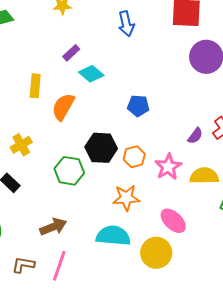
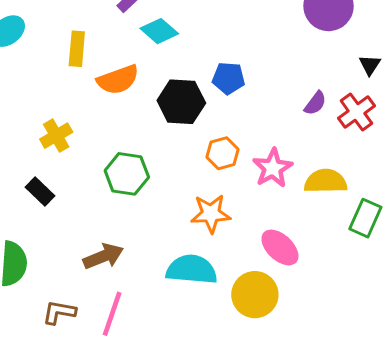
orange semicircle: (63, 107) -> (118, 80), turned -140
purple semicircle: (195, 136) -> (315, 103), moved
black hexagon: (101, 148) -> (181, 102), moved

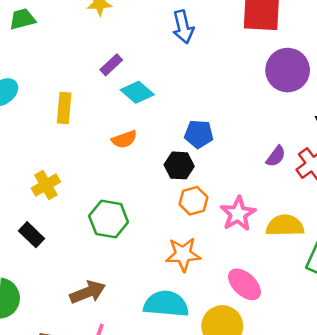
orange semicircle: (118, 80) -> (124, 139), moved, size x0.7
black hexagon: (181, 102) -> (179, 165), moved, size x0.7

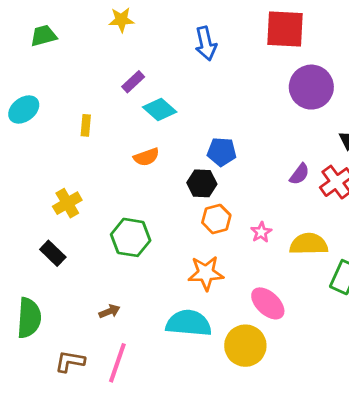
yellow rectangle: (64, 108) -> (86, 125), size x0.7
pink star: (238, 214) -> (261, 232), size x0.6
brown arrow: (88, 292) -> (109, 311), size x0.6

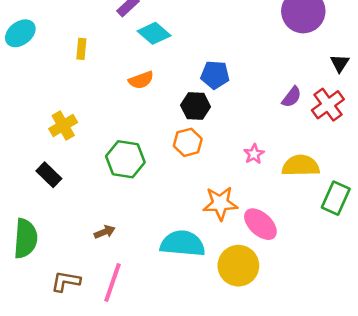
orange hexagon: (216, 219) -> (188, 142), moved
orange star: (206, 273) -> (220, 203), moved

